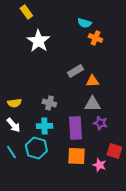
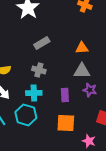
gray rectangle: (75, 71) -> (42, 43), moved
purple rectangle: (75, 128) -> (65, 95), size x0.6
pink star: (99, 165) -> (89, 141), moved

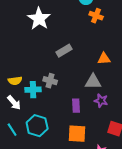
gray rectangle: (42, 43) -> (64, 51), moved
orange triangle: (82, 48) -> (104, 59), moved
cyan cross: (34, 93) -> (33, 90), moved

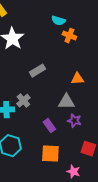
gray cross: (50, 81) -> (23, 101), turned 32
purple rectangle: (76, 106) -> (49, 126), turned -32

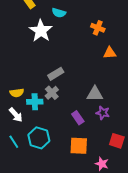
cyan semicircle: (58, 21) -> (59, 13), moved
gray rectangle: (37, 71) -> (56, 74), moved
orange triangle: (77, 79) -> (110, 53), moved

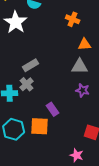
gray triangle: (95, 94) -> (80, 66), moved
purple star: (103, 113) -> (83, 90), moved
orange square: (79, 146) -> (40, 126), moved

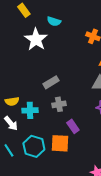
gray cross: (27, 84) -> (59, 104), moved, turned 32

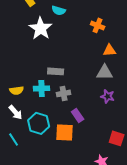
gray rectangle: (51, 82) -> (56, 71), turned 35
cyan cross: (30, 110) -> (42, 88), moved
cyan hexagon: (34, 146) -> (39, 123), moved

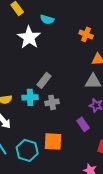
gray rectangle: (56, 71) -> (44, 80), turned -56
purple rectangle: (78, 115) -> (83, 124), moved
cyan hexagon: (39, 123) -> (27, 150), moved

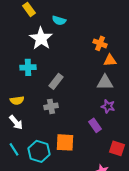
orange cross: (86, 34) -> (100, 43), moved
cyan cross: (30, 97) -> (28, 67), moved
gray cross: (52, 102) -> (51, 106), moved

